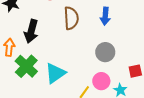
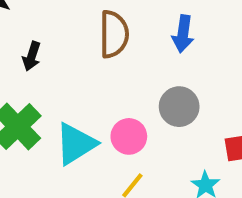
black arrow: (31, 31) -> (32, 56), size x0.6
pink circle: (101, 81) -> (129, 136), moved

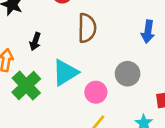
blue arrow: (183, 34) -> (148, 32), moved
cyan triangle: (76, 144) -> (65, 73), moved

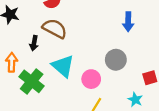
brown semicircle: (87, 28) -> (55, 29), moved, turned -55
cyan triangle: (65, 73) -> (63, 66), turned -40

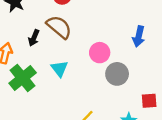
cyan triangle: (63, 66) -> (59, 69), size x0.7
pink circle: (91, 79) -> (100, 53), moved

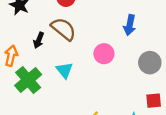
blue arrow: (139, 36) -> (130, 25), moved
gray circle: (117, 74) -> (150, 63), moved

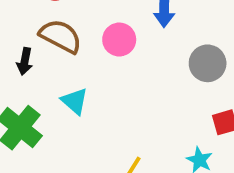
pink circle: (104, 54) -> (119, 40), moved

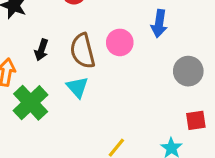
brown semicircle: (61, 36) -> (83, 51), moved, turned -140

